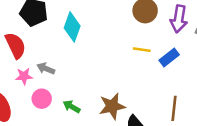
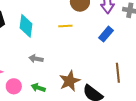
yellow line: (142, 50) -> (65, 26), moved
gray arrow: (46, 69) -> (36, 59), moved

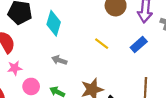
yellow line: (65, 26) -> (102, 44), moved, turned 32

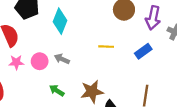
yellow line: (102, 44) -> (106, 47), turned -40
pink circle: (31, 86) -> (40, 61), moved

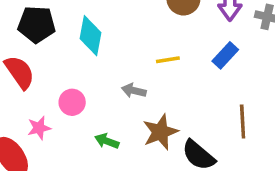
gray arrow: (62, 59) -> (134, 91), moved
pink star: (16, 62) -> (39, 128), moved

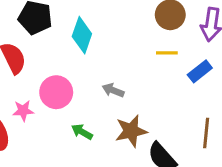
yellow line: (168, 60) -> (167, 53), moved
pink circle: (72, 102) -> (56, 92), size x1.4

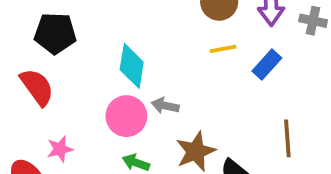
cyan diamond: (82, 35) -> (132, 66), moved
pink circle: (56, 92) -> (126, 116), moved

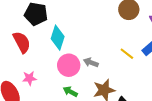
yellow line: (223, 49) -> (127, 54), moved, turned 40
cyan diamond: (132, 66) -> (58, 38), moved

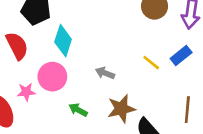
pink circle: (69, 65) -> (52, 77), moved

